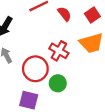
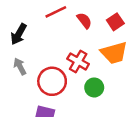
green circle: (58, 83) -> (94, 87), moved

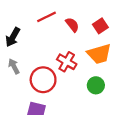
green circle: (94, 87) -> (96, 85), moved

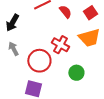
green circle: (96, 85) -> (76, 73), moved

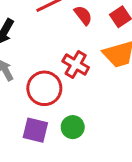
green circle: (76, 73) -> (73, 127), moved

